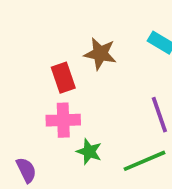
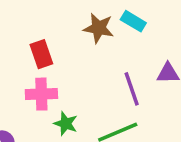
brown star: (100, 54) -> (99, 28), moved

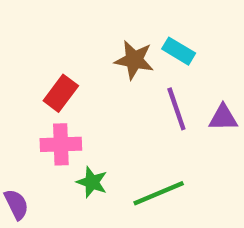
red rectangle: (41, 54) -> (61, 93), turned 56
purple line: (132, 89) -> (176, 109), moved

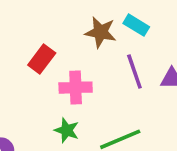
pink cross: (61, 144) -> (76, 88), moved

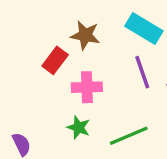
cyan rectangle: (136, 25) -> (144, 29), size x1.5
brown star: (101, 32) -> (85, 35), moved

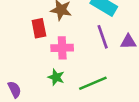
red rectangle: (55, 60) -> (39, 28), turned -48

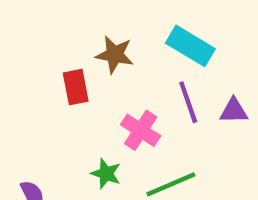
pink cross: (62, 48) -> (141, 130), moved, turned 35

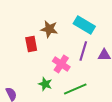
purple line: (188, 102) -> (83, 51), turned 36

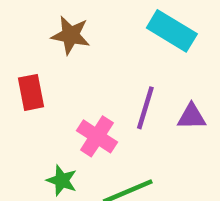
cyan rectangle: (84, 25) -> (172, 31), moved
brown star: (49, 29) -> (71, 35), moved

